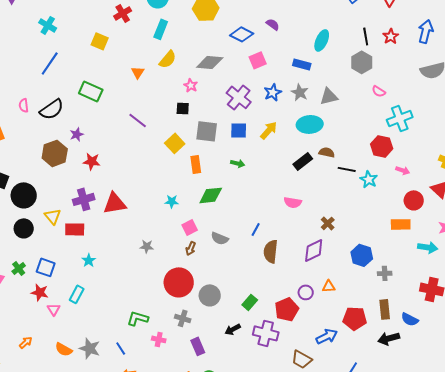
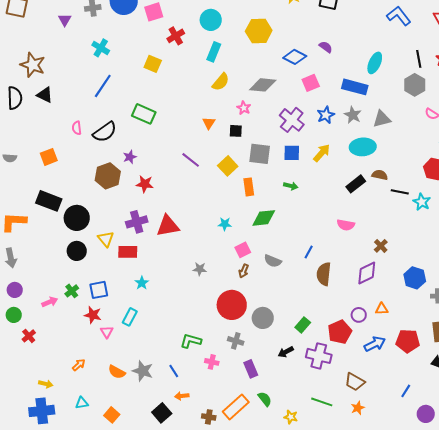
blue rectangle: (302, 64) -> (355, 87), size x1.4
orange triangle: (138, 72) -> (209, 123), moved
purple line: (138, 120) -> (191, 160), moved
blue square: (46, 267) -> (99, 290), turned -30
blue arrow: (327, 336) -> (375, 344), moved

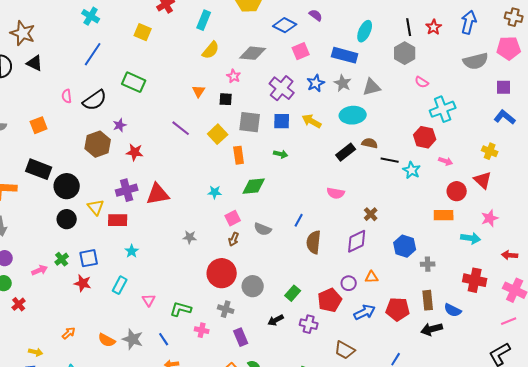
yellow arrow: (322, 153) -> (312, 121), turned -102
pink triangle: (107, 332) -> (149, 300), moved
purple cross: (319, 356) -> (309, 324), size x0.7

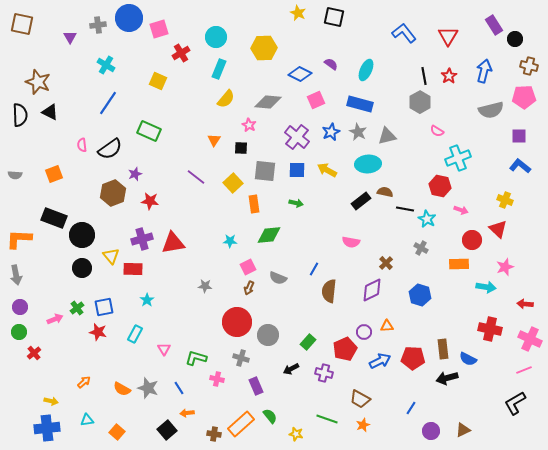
cyan ellipse: (365, 31) -> (366, 70), moved
gray cross: (428, 264) -> (421, 248), moved, turned 32

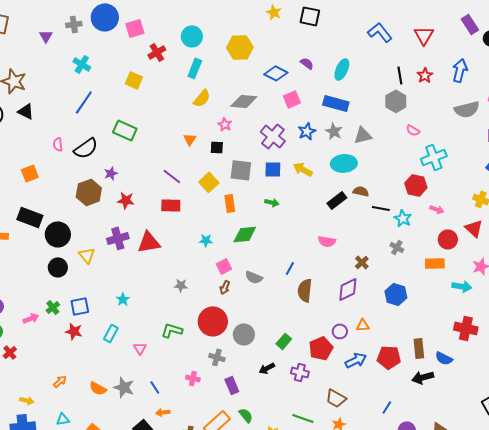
red rectangle: (133, 269) -> (171, 205), moved
green L-shape: (196, 358) -> (172, 330), moved

